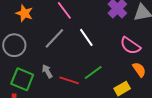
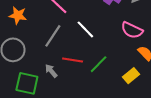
red line: (69, 80) -> (73, 60), moved

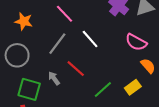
red line: (73, 60) -> (76, 69), turned 30
green line: (99, 64) -> (103, 89), moved

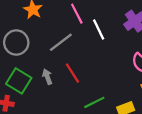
white line: (90, 39) -> (99, 30), moved

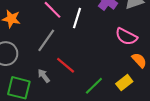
white line: (99, 30) -> (77, 18), turned 60

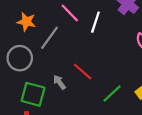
gray line: (46, 40) -> (50, 38), moved

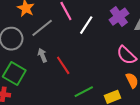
gray arrow: (59, 82) -> (42, 55), moved

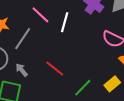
gray arrow: (42, 55) -> (22, 70), moved

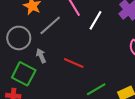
red line: (55, 69) -> (74, 63), turned -30

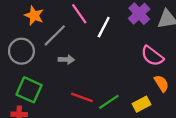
gray arrow: (41, 56) -> (66, 60), moved, turned 120
red line: (74, 63) -> (82, 97), moved

